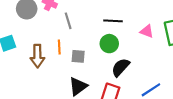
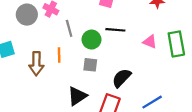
green circle: (109, 44) -> (92, 40), moved
gray square: (78, 56) -> (90, 65), moved

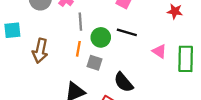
orange line: (59, 55) -> (78, 49), moved
black semicircle: (122, 78) -> (123, 82), turned -95

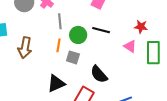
red star: (175, 11) -> (141, 27), moved

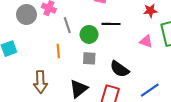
orange line: (59, 45) -> (58, 51), moved
pink triangle: (130, 46) -> (146, 41), moved
brown arrow: (25, 48) -> (40, 82), moved

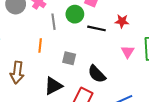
red star: (150, 11) -> (122, 21), moved
green circle: (89, 34) -> (75, 14), moved
pink triangle: (146, 41) -> (128, 52), turned 32

